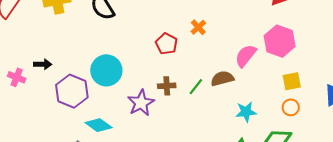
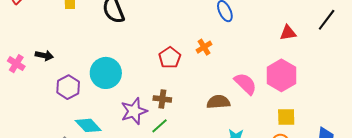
pink semicircle: (246, 56) -> (245, 84), turned 85
green line: (196, 87) -> (160, 126), moved
purple hexagon: (72, 91) -> (68, 87), size x0.7

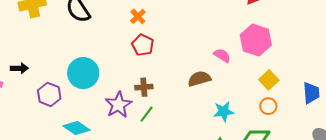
orange cross: (204, 47) -> (138, 16), moved
pink semicircle: (245, 84) -> (222, 55), size x0.7
yellow square: (286, 117) -> (269, 80), turned -30

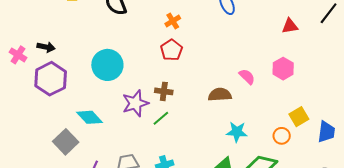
pink hexagon: (256, 40) -> (283, 69), size x0.7
yellow square: (269, 80) -> (299, 117), moved
purple hexagon: (49, 94) -> (51, 79), moved, size x1.4

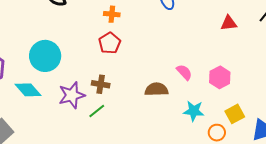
orange cross: (173, 21) -> (112, 14), turned 35
pink hexagon: (283, 69) -> (220, 77), moved
cyan diamond: (89, 117) -> (28, 90), moved
cyan star: (237, 132) -> (194, 111), moved

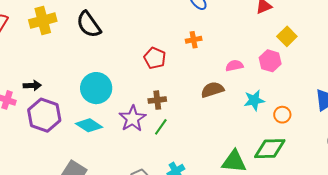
orange cross: (112, 14) -> (194, 40), moved
pink semicircle: (184, 72) -> (234, 66), turned -42
yellow square: (235, 114) -> (287, 36), moved

